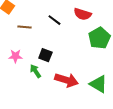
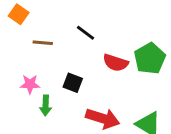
red semicircle: (82, 14) -> (116, 63), moved
green arrow: (35, 71) -> (46, 106), moved, turned -144

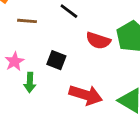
pink star: (30, 84) -> (14, 61), turned -30

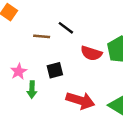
brown line: (27, 21) -> (42, 36), moved
black square: (56, 60) -> (55, 70), turned -35

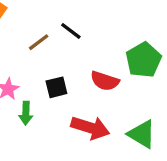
brown line: (42, 36) -> (39, 42), turned -42
red semicircle: (91, 53) -> (105, 81), moved

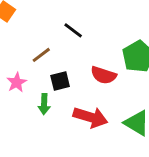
brown line: (39, 42) -> (41, 55), moved
green arrow: (26, 113) -> (44, 104), moved

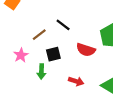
black line: (73, 30) -> (63, 25), moved
red arrow: (90, 117) -> (76, 81), size x0.6

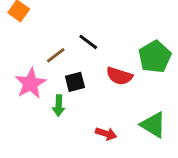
pink star: (21, 55) -> (31, 83), size x1.5
red arrow: (76, 81) -> (106, 134), moved

